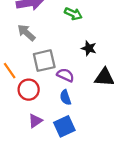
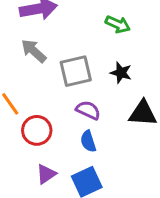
green arrow: (73, 14) -> (118, 24), moved
gray square: (44, 61) -> (76, 71), moved

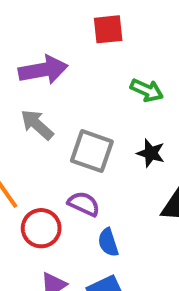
gray square: (76, 71) -> (92, 151), turned 32
purple semicircle: (88, 110) -> (84, 204), moved

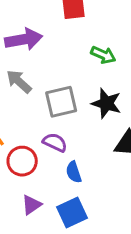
gray square: (92, 151) -> (61, 102), turned -32
black star: (151, 153) -> (106, 103), size x1.4

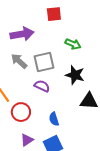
gray square: (61, 102) -> (44, 62), moved
purple semicircle: (55, 142) -> (42, 86), moved

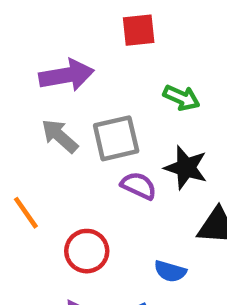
purple semicircle: (42, 86) -> (139, 186), moved
red circle: (21, 112) -> (87, 251), moved
blue semicircle: (54, 119) -> (170, 271), moved, turned -56

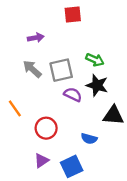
purple arrow: (66, 75) -> (36, 38), size x0.6
green arrow: (181, 98) -> (95, 60), moved

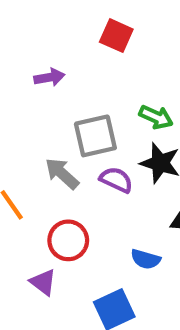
red square: (73, 14) -> (116, 36), turned 30
gray arrow: (32, 69) -> (62, 174), moved
purple triangle: (41, 161) -> (43, 282), moved, turned -49

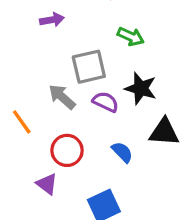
green arrow: (156, 117) -> (131, 37), moved
blue semicircle: (146, 259) -> (122, 152), moved, turned -150

